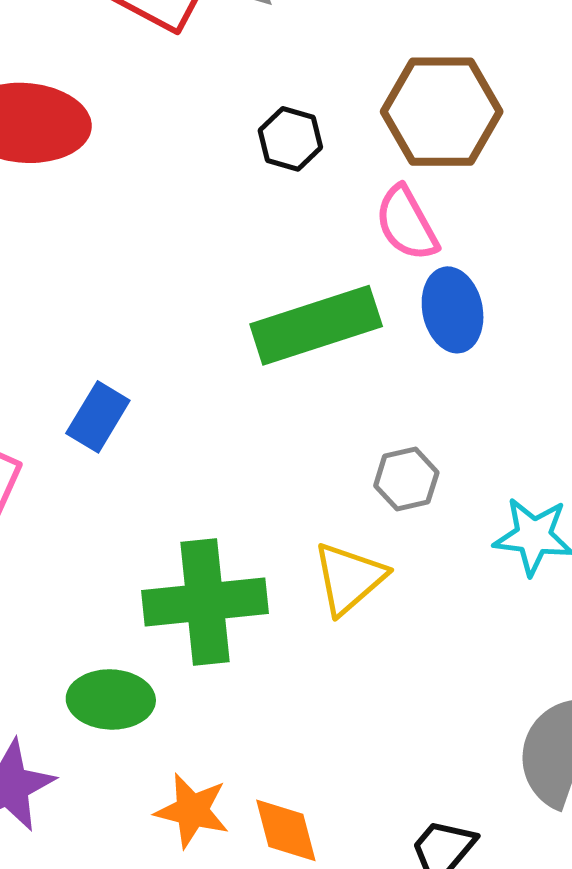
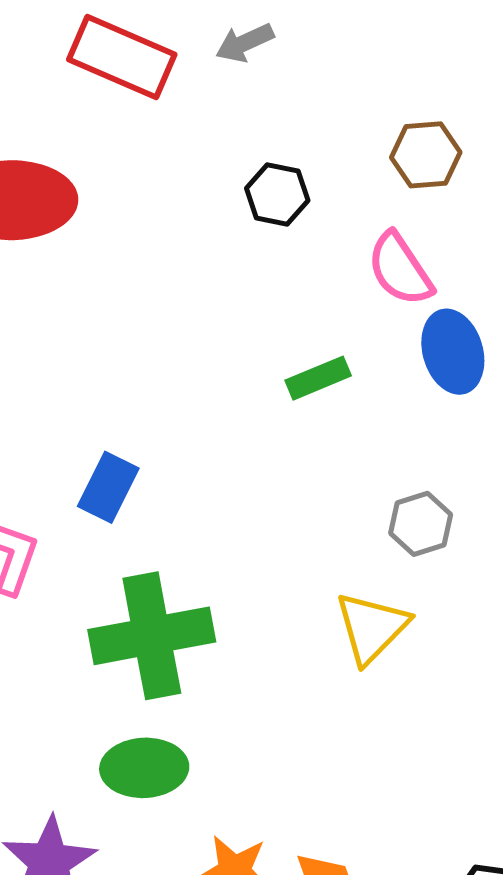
brown hexagon: (442, 112) -> (426, 155), size x0.6
green rectangle: (316, 325) -> (318, 378), size x0.5
green cross: (205, 602) -> (152, 636), moved

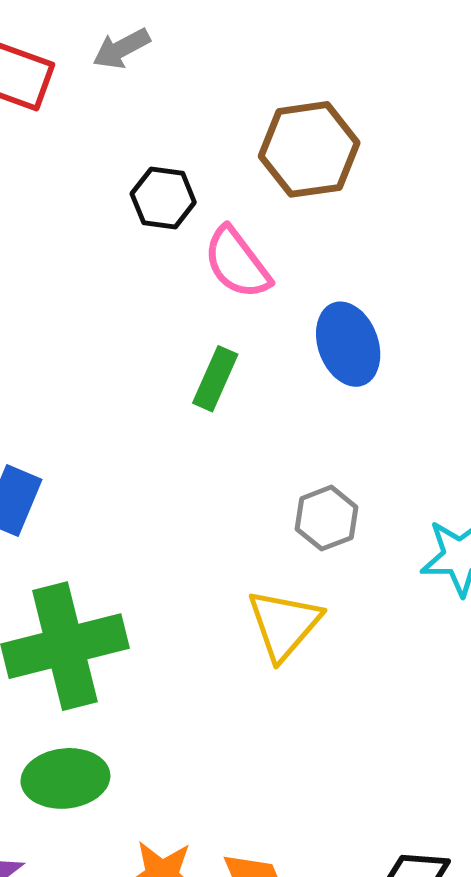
brown hexagon: (426, 155) -> (309, 149), size x1.4
pink semicircle: (400, 269) -> (237, 263), moved
green rectangle: (318, 378) -> (215, 379), turned -40

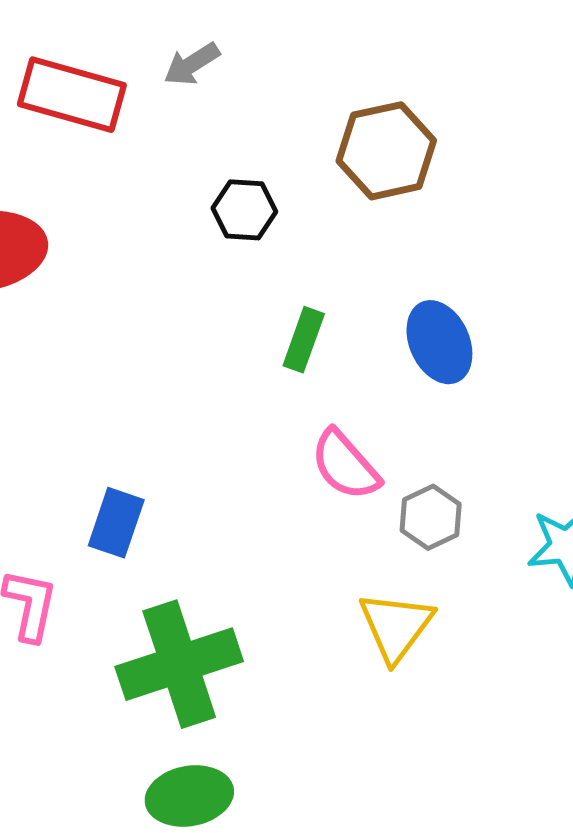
pink semicircle: (237, 263) -> (345, 465), moved
green rectangle: (215, 379) -> (304, 340), moved

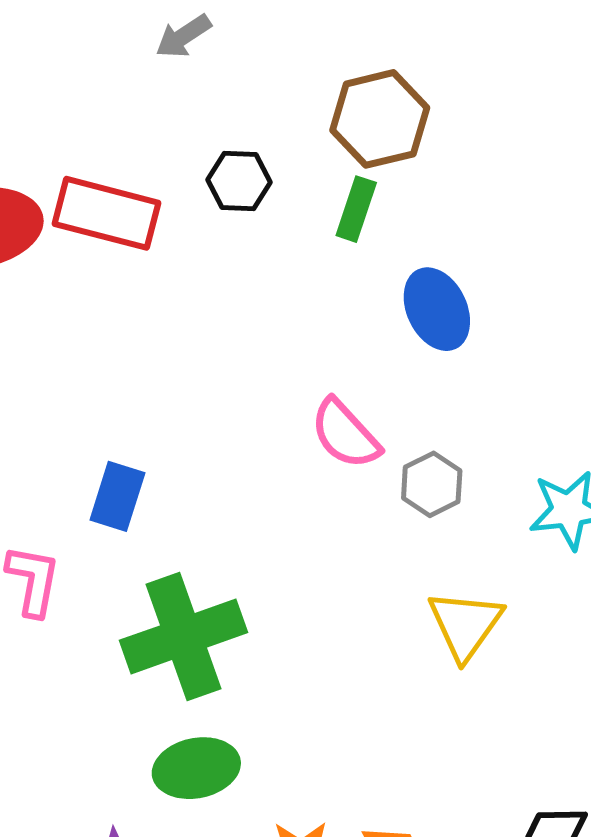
red rectangle: (72, 95) -> (107, 213), moved
green rectangle: (304, 340) -> (356, 209), moved
yellow triangle: (396, 626) -> (465, 625), moved

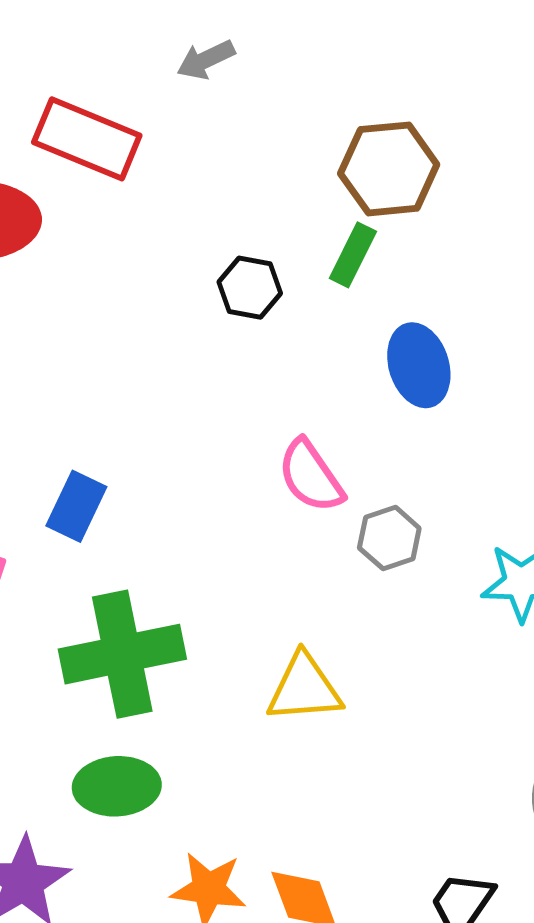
black hexagon: (239, 181) -> (250, 288), moved
red rectangle: (107, 213) -> (87, 139), moved
yellow triangle: (465, 625) -> (304, 688), moved, turned 42

